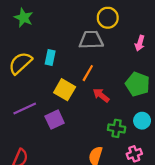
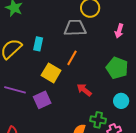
red arrow: (101, 95) -> (84, 90), moved
purple line: (25, 108) -> (15, 90), turned 40
green cross: (117, 128) -> (98, 120), moved

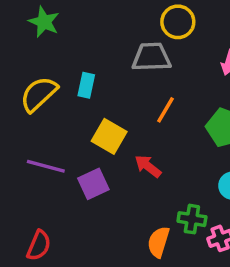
orange line: (72, 58) -> (166, 110), moved
red arrow: (84, 90) -> (148, 166), moved

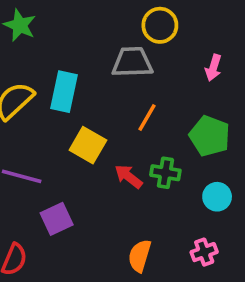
cyan rectangle: (86, 85) -> (64, 92), size x1.5
purple square: (93, 184) -> (57, 219), moved
green cross: (192, 219) -> (165, 173), moved

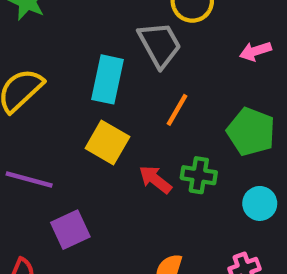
gray trapezoid: (132, 62) -> (160, 45), turned 63
pink arrow: (213, 68) -> (255, 51), turned 55
cyan rectangle: (64, 92) -> (107, 79), moved

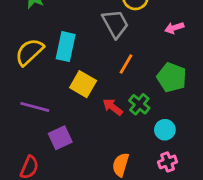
cyan rectangle: (107, 79) -> (66, 47), moved
green cross: (199, 175) -> (139, 104), turned 30
cyan circle: (260, 203) -> (165, 130), moved

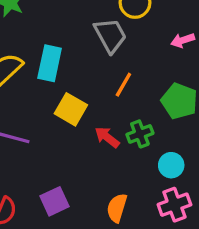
green cross: (139, 104) -> (140, 134), turned 30
purple square: (60, 138) -> (54, 201), moved
pink cross: (168, 162) -> (174, 205), size x1.4

